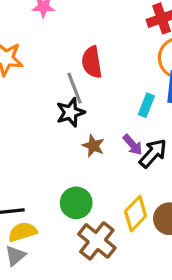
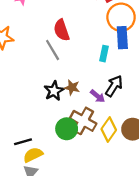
black star: (70, 112) -> (54, 91), moved
purple arrow: (133, 145) -> (98, 96), moved
brown cross: (97, 241) -> (83, 121), moved

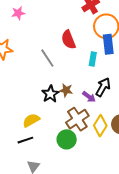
red semicircle: (62, 30) -> (68, 40), moved
brown cross: (83, 121) -> (77, 119), turned 30
green circle: (67, 129) -> (67, 139), moved
yellow semicircle: (33, 155) -> (31, 120), moved

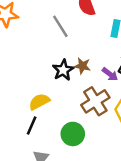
green circle: (67, 139) -> (73, 134), moved
black line: (25, 140) -> (32, 126), turned -49

